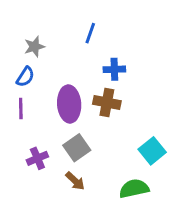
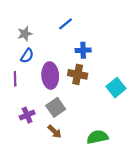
blue line: (90, 33) -> (66, 24), turned 32
blue semicircle: (25, 77) -> (27, 56), moved
cyan square: (152, 151) -> (116, 88), moved

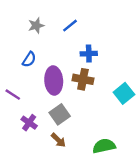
gray star: (25, 34) -> (36, 26), moved
purple line: (15, 79) -> (13, 95), moved, turned -56
purple cross: (27, 115) -> (29, 123), turned -32

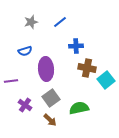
blue semicircle: (29, 59) -> (25, 51), turned 40
brown cross: (83, 79) -> (87, 68), moved
purple line: (13, 95) -> (11, 81), turned -40
green semicircle: (104, 146) -> (79, 108), moved

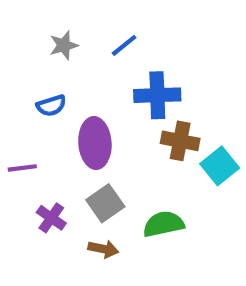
blue cross: (76, 46) -> (157, 95), size x1.5
brown arrow: (50, 120) -> (103, 249), turned -32

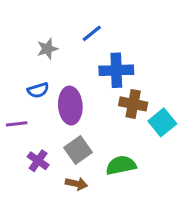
gray star: (64, 45) -> (47, 49), moved
blue semicircle: (51, 106) -> (38, 90), moved

